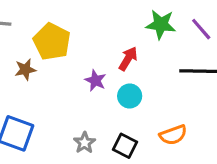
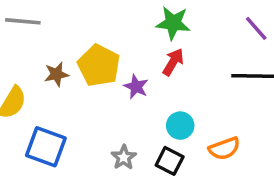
green star: (161, 24) -> (173, 23), moved
yellow pentagon: (52, 42) -> (99, 65), moved
cyan circle: (130, 96) -> (180, 126), moved

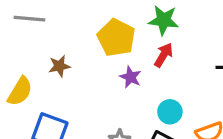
yellow pentagon: (99, 65) -> (116, 38), moved

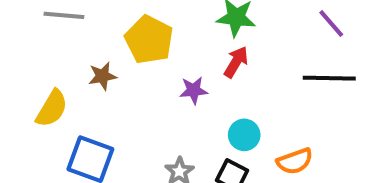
yellow pentagon: (116, 38) -> (149, 40), moved
purple star: (130, 77) -> (194, 90), turned -30

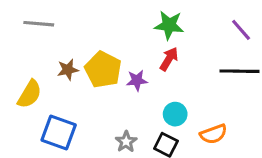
yellow pentagon: (149, 40) -> (103, 70), moved

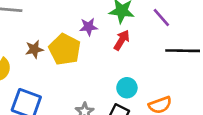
purple line: (241, 30) -> (161, 18), moved
purple star: (137, 80) -> (89, 27), moved

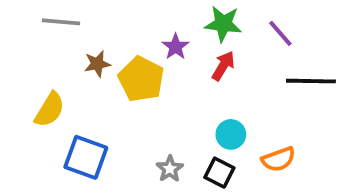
purple star: (89, 27) -> (176, 47), turned -30
brown star: (34, 49) -> (97, 64), moved

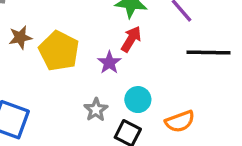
purple star: (176, 47) -> (109, 63), moved
gray star: (170, 169) -> (96, 110), moved

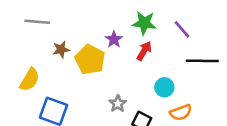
purple star: (109, 63) -> (114, 39), moved
cyan circle: (138, 100) -> (164, 87), moved

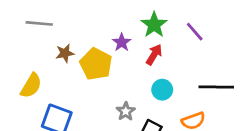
green star: (144, 23) -> (154, 25), turned 30
black line: (202, 61) -> (216, 87), moved
cyan circle: (164, 87) -> (162, 90), moved

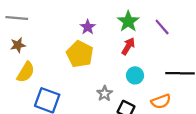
gray line: (39, 23) -> (17, 18), moved
purple star: (122, 42) -> (88, 27), moved
brown star: (65, 53) -> (18, 45), moved

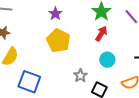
purple star: (88, 27) -> (55, 14), moved

